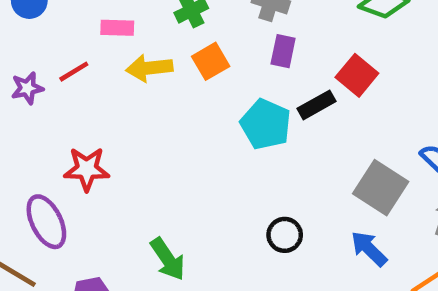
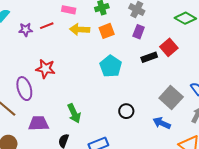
cyan pentagon: (266, 124) -> (111, 66), moved
blue arrow: (369, 249) -> (162, 123), turned -30

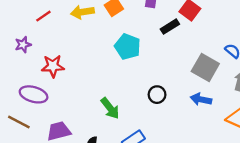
purple star: (26, 30) -> (23, 45), moved
purple ellipse: (24, 89) -> (34, 94), turned -45
green arrow: (74, 113) -> (110, 108), moved

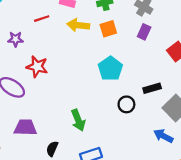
black rectangle: (170, 27) -> (152, 88), moved
black circle: (157, 95) -> (126, 104), moved

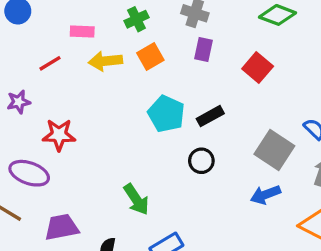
black rectangle: (152, 88) -> (210, 116), moved
blue arrow: (163, 136) -> (265, 195), turned -36

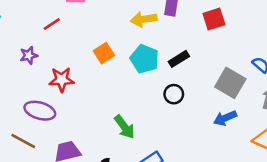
orange square: (150, 56) -> (104, 53), moved
yellow arrow: (105, 61) -> (144, 19), moved
red square: (258, 67) -> (214, 19), turned 35

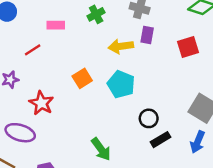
black rectangle: (179, 59) -> (161, 140), moved
red star: (62, 80) -> (41, 103), turned 30
blue arrow: (225, 118) -> (198, 142), turned -45

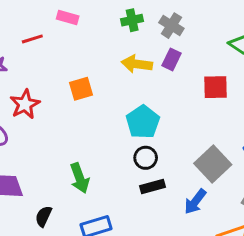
green cross: (96, 14) -> (132, 20), moved
cyan pentagon: (121, 84) -> (143, 122), moved

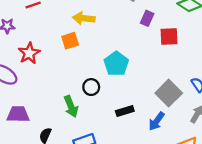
purple rectangle: (171, 59) -> (147, 18), moved
yellow arrow: (137, 64) -> (84, 18), moved
black circle: (146, 158) -> (91, 87), moved

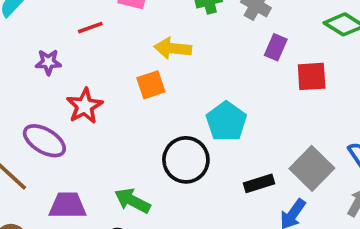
black circle: (91, 87) -> (186, 160), size x1.6
green arrow: (71, 106) -> (132, 201), moved, turned 140
black rectangle: (125, 111) -> (259, 183), moved

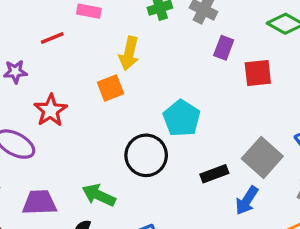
yellow arrow: (173, 48) -> (129, 53), turned -80

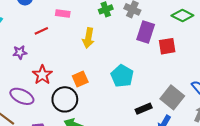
purple rectangle: (224, 48) -> (146, 32), size x1.5
orange square: (111, 88) -> (80, 79), moved
black circle: (146, 155) -> (65, 99), moved

